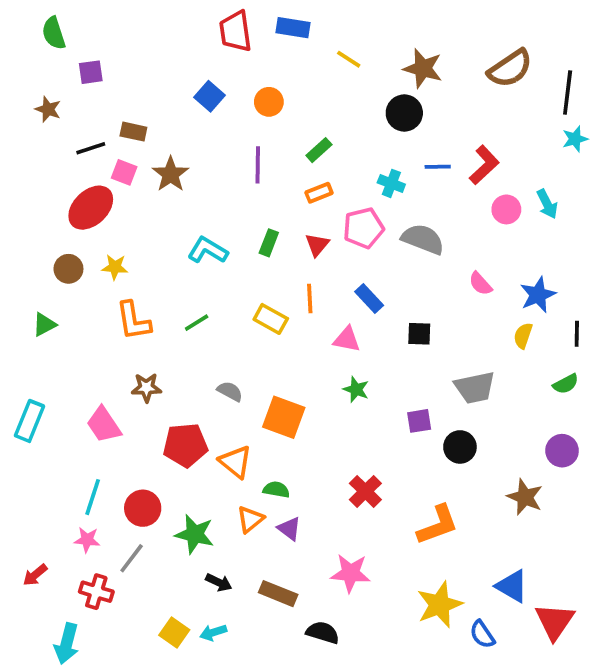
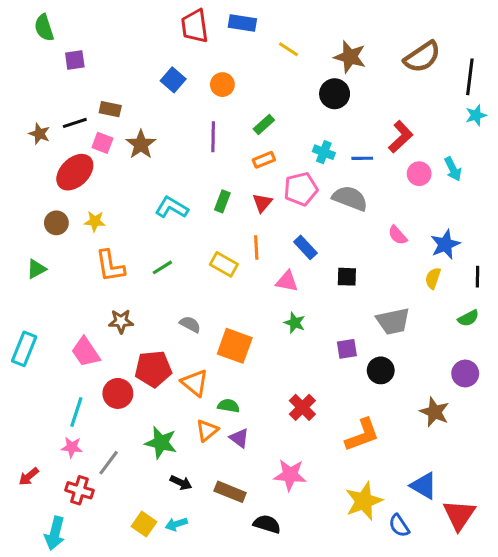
brown star: (48, 109) -> (39, 134), moved
blue line: (438, 167) -> (362, 158), moved
red circle: (143, 508) -> (118, 393), moved

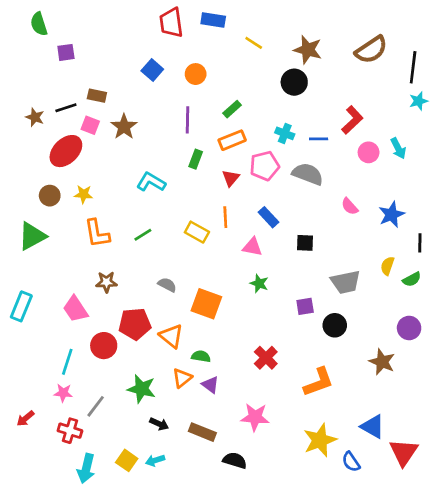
orange rectangle: (264, 160) -> (232, 140), size x1.4
green rectangle: (222, 201) -> (196, 159), moved
green triangle: (36, 269) -> (32, 236), size x1.6
yellow semicircle: (433, 278) -> (387, 266), moved
cyan arrow: (55, 533) -> (86, 468), moved

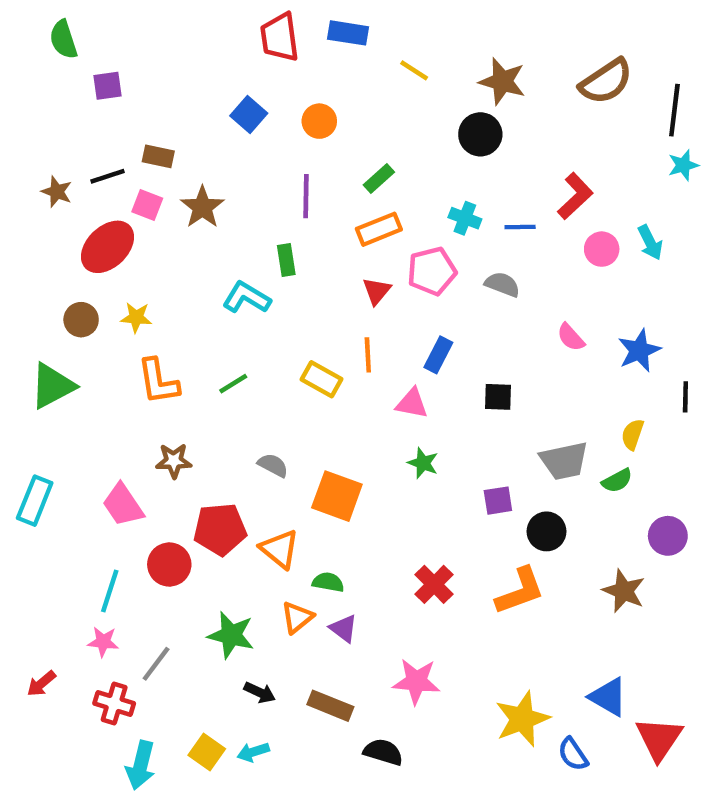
green rectangle: (196, 159) -> (286, 260), moved, turned -30
gray semicircle: (308, 174) -> (502, 284), size x0.7
blue rectangle: (269, 217) -> (438, 355), turned 70
green semicircle: (412, 279) -> (617, 481), moved
orange L-shape: (319, 382) -> (520, 591), moved

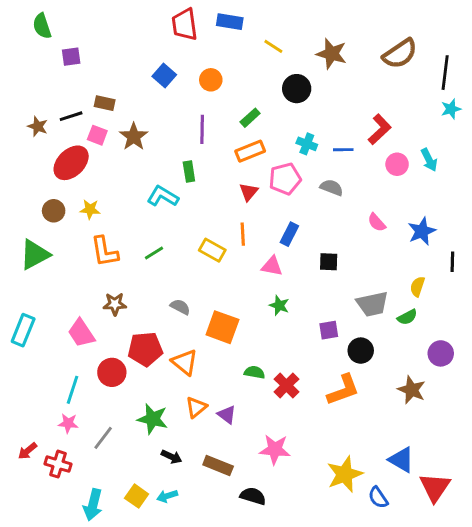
black circle: (480, 134) -> (297, 89), moved
green semicircle: (328, 582) -> (254, 372), moved
red cross: (114, 703) -> (58, 464), moved

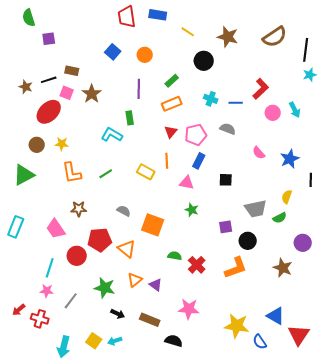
pink pentagon: (285, 179) -> (196, 135), moved
yellow star: (345, 474) -> (237, 326), turned 30

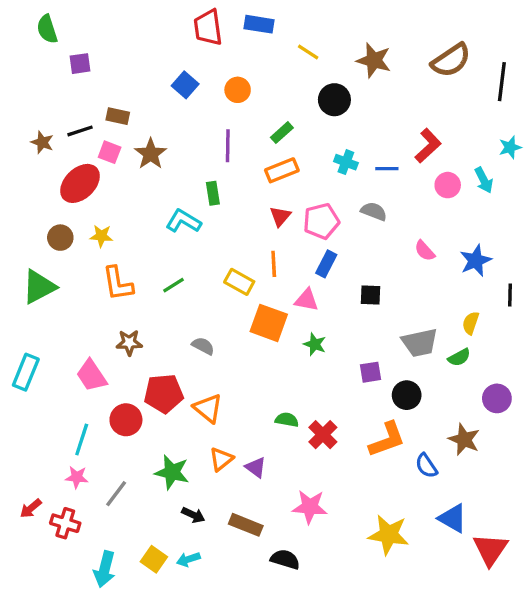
cyan star: (310, 75) -> (510, 147), moved
orange square: (153, 225) -> (269, 323), moved
blue semicircle: (260, 342) -> (426, 466), moved

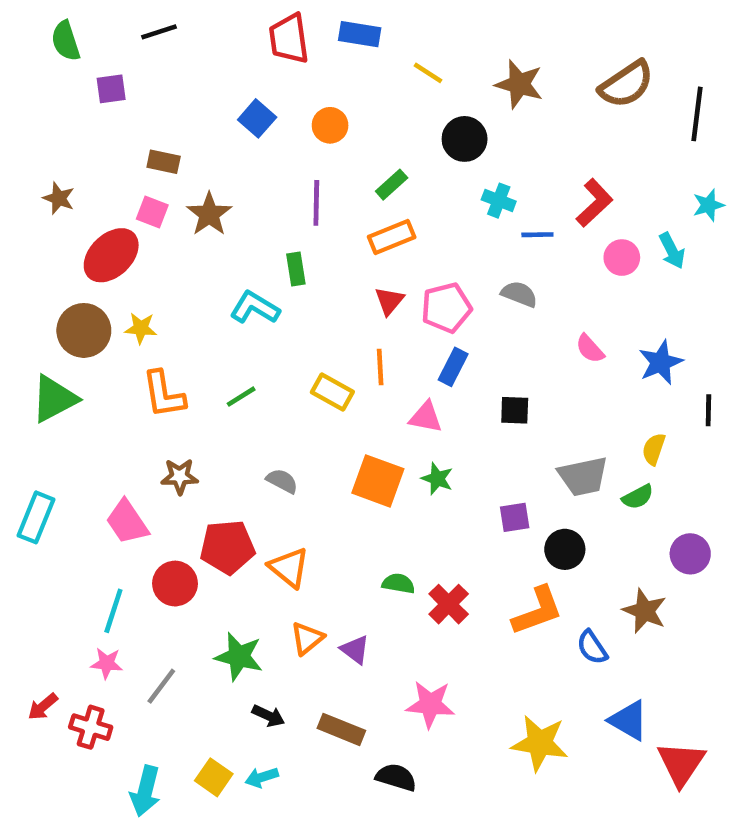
black line: (80, 131) -> (159, 32), moved
cyan cross: (346, 162) -> (499, 201), moved
brown circle: (60, 238) -> (84, 330), size x1.5
orange square: (269, 323) -> (378, 481), moved

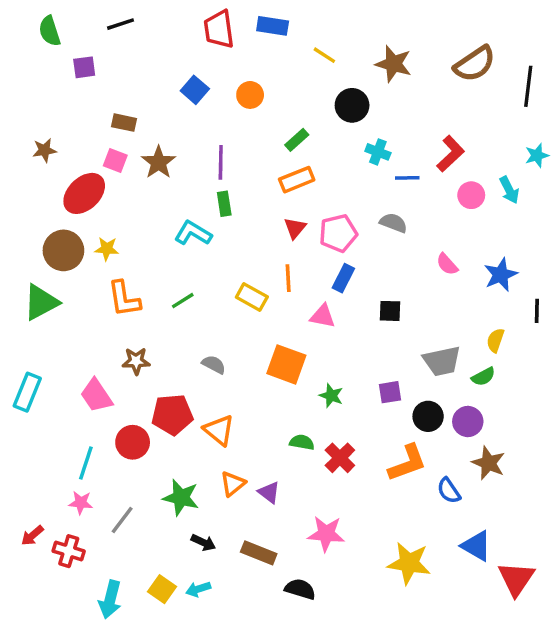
brown star: (59, 198) -> (44, 150), turned -30
purple line: (316, 203) -> (221, 162), moved
green star: (437, 479) -> (331, 396), moved
purple circle: (690, 554) -> (468, 422), moved

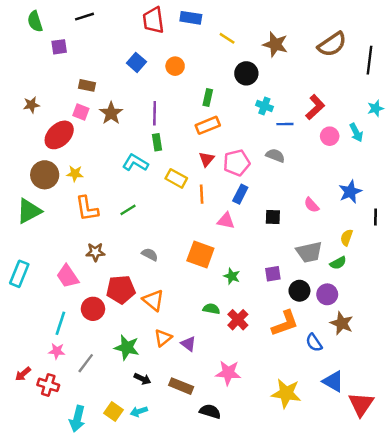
green rectangle: (297, 140) -> (208, 98), turned -35
pink semicircle: (447, 264) -> (312, 205), moved
yellow rectangle: (252, 297) -> (176, 178), moved

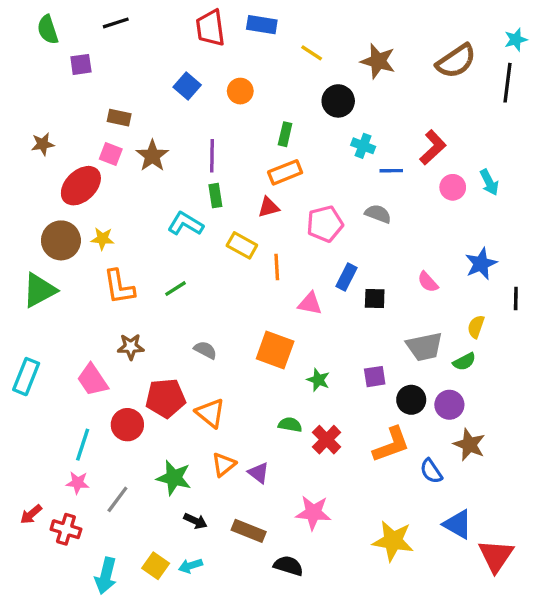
cyan star: (376, 108) -> (516, 40), moved
red triangle: (206, 159) -> (268, 207), moved, turned 35
blue rectangle: (240, 194) -> (346, 277), moved

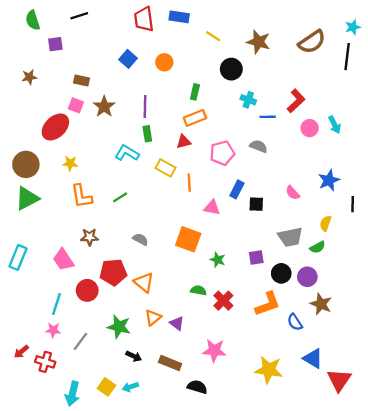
brown star: (43, 144) -> (29, 77), moved
brown circle: (61, 240) -> (26, 164), moved

